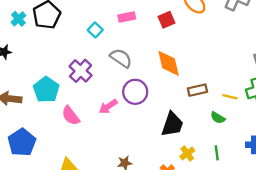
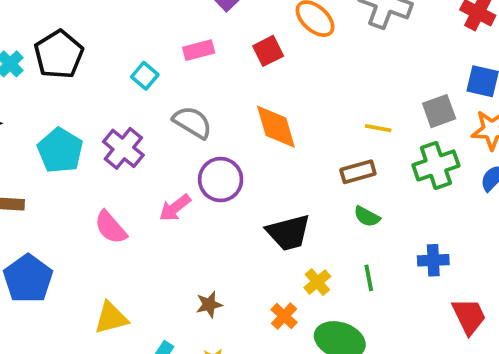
cyan pentagon: (46, 90) -> (60, 150), moved
brown rectangle: (197, 90) -> (358, 172), moved
yellow line: (230, 97) -> (378, 128), moved
black trapezoid: (172, 124) -> (288, 233), turned 60

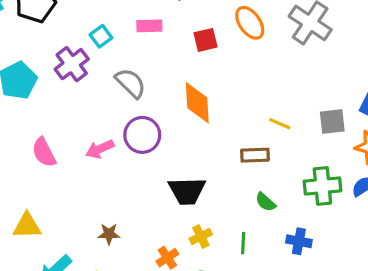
purple cross: (123, 148) -> (72, 64), moved
green cross: (436, 165) -> (322, 186), moved
green semicircle: (367, 217) -> (266, 202), moved

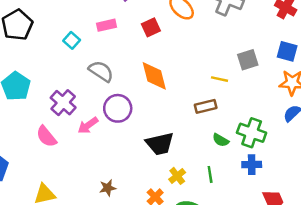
purple cross: (72, 64) -> (63, 103), moved
gray square: (332, 122) -> (248, 60), moved
green cross: (322, 186) -> (252, 133), moved, turned 36

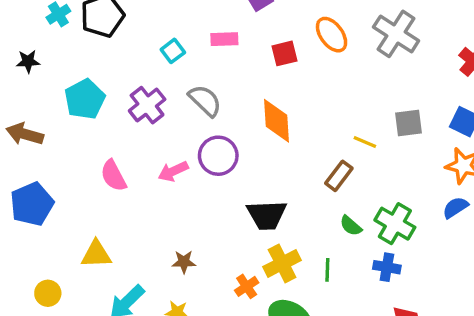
purple cross: (63, 103) -> (147, 105), moved
brown rectangle: (206, 106) -> (339, 176), turned -50
yellow cross: (177, 176) -> (282, 263), size x1.5

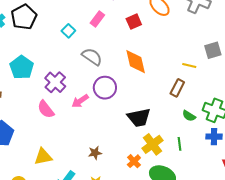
pink rectangle: (224, 39) -> (97, 19), turned -42
purple cross: (147, 105) -> (55, 82), moved

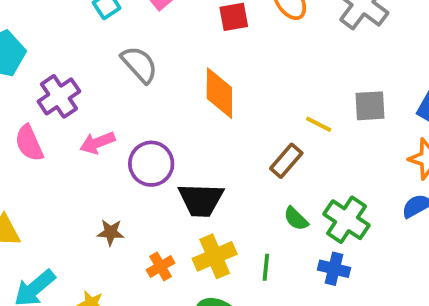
purple circle: (105, 88) -> (151, 164), moved
brown star: (95, 153) -> (111, 232), moved
orange cross: (134, 161) -> (161, 266), moved

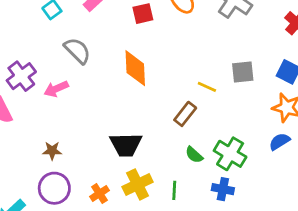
pink arrow: (97, 143) -> (56, 89), moved
purple circle: (151, 164) -> (54, 188), moved
brown star: (111, 232) -> (52, 151), moved

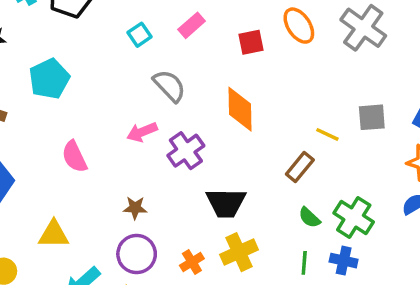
purple cross: (21, 76) -> (186, 151), moved
green line: (174, 190) -> (304, 263), moved

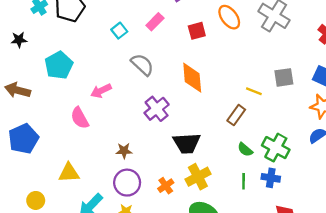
pink arrow: (142, 132) -> (101, 91), moved

